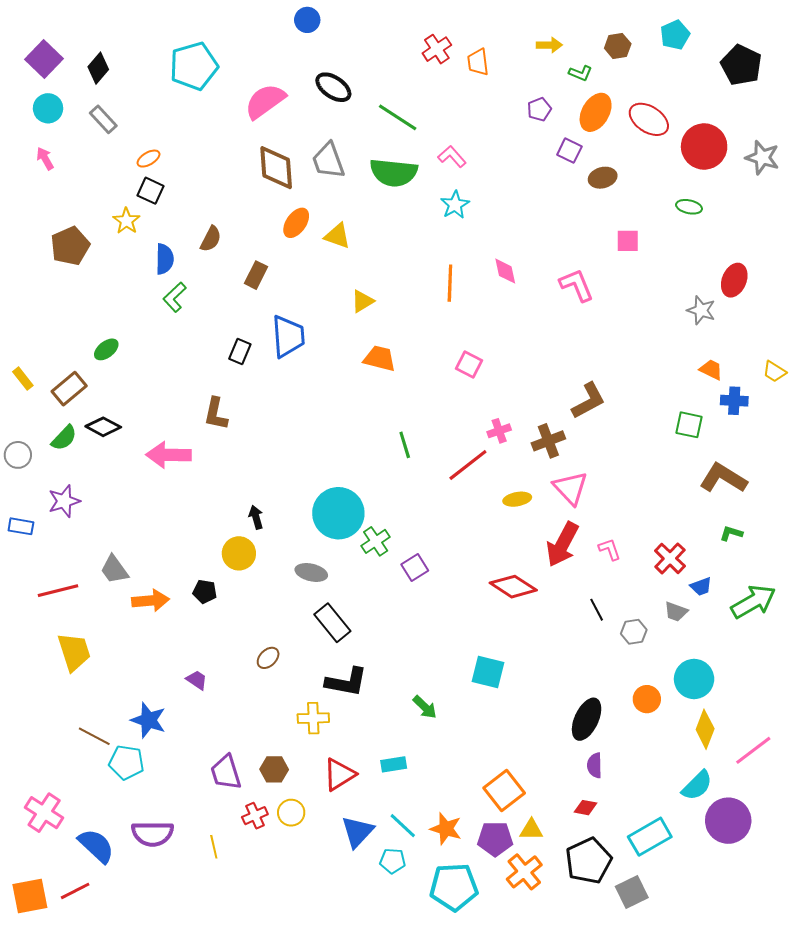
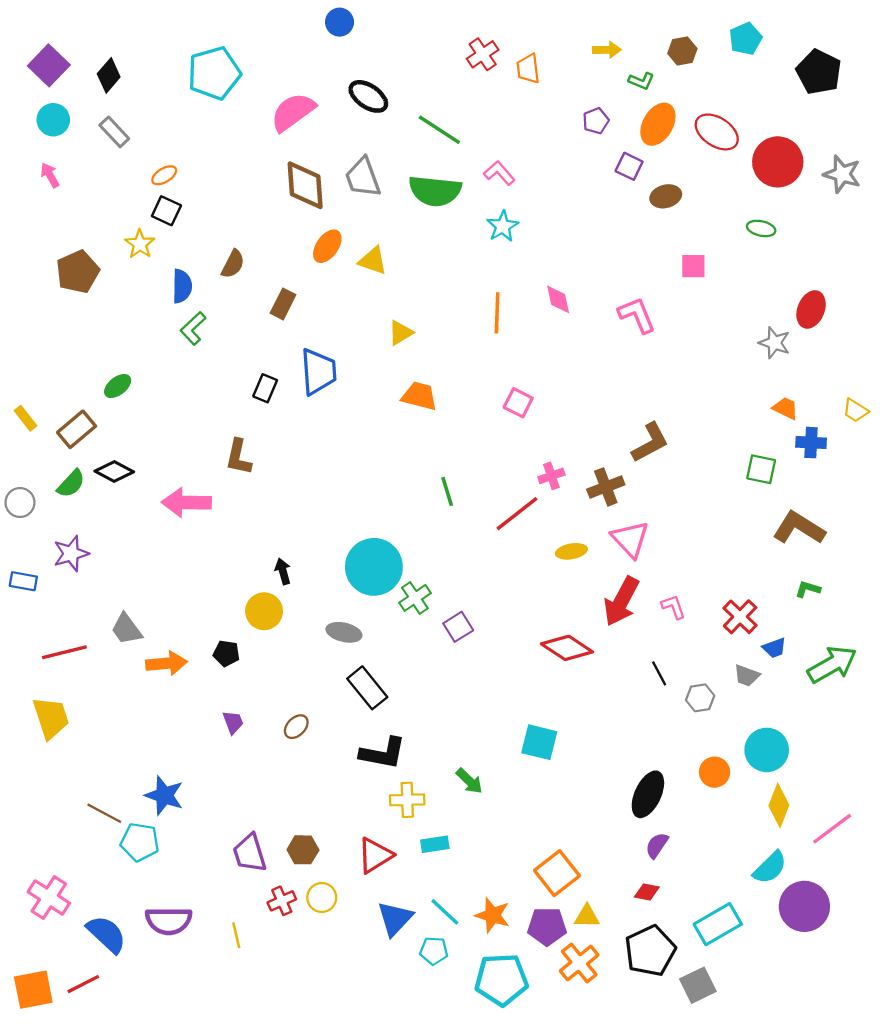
yellow trapezoid: (74, 652) -> (51, 718), moved
purple trapezoid: (197, 680) -> (233, 722), moved, turned 35
yellow cross: (313, 718) -> (407, 800), moved
purple semicircle: (595, 765) -> (657, 845), turned 35

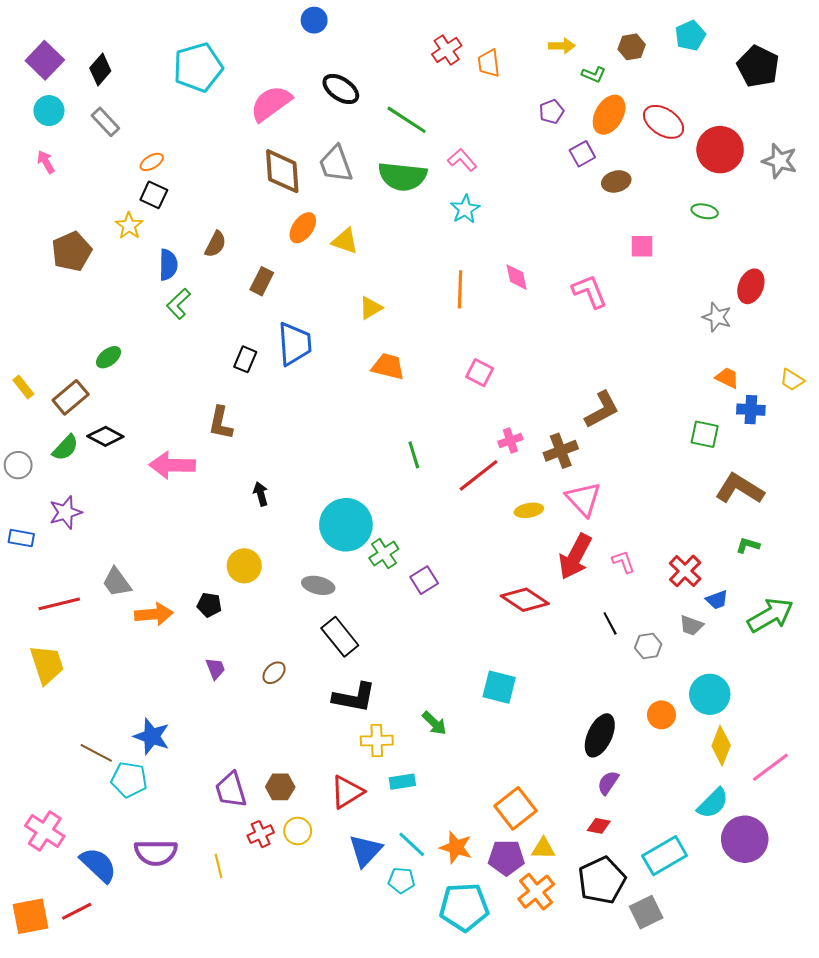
purple square: (629, 166) -> (582, 154), turned 35
black arrow: (283, 571) -> (261, 494), moved

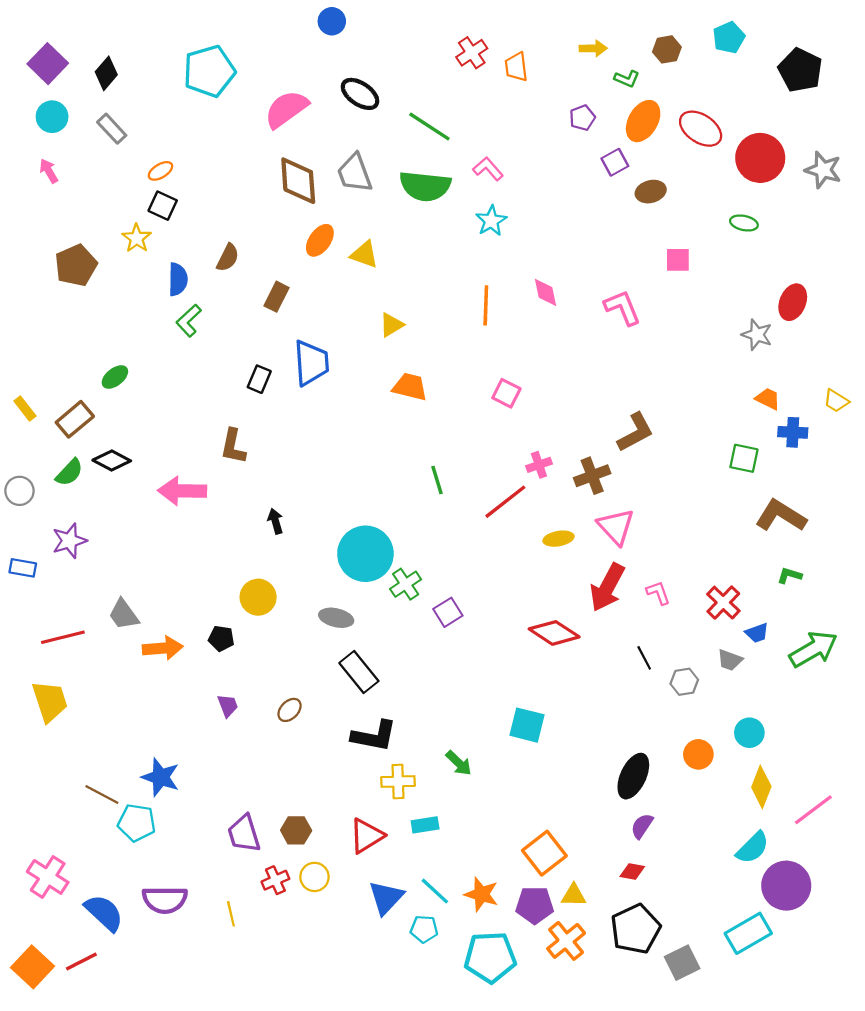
cyan circle: (710, 694) -> (749, 733), size x0.7
cyan rectangle: (665, 856) -> (748, 933), moved
orange square: (30, 916) -> (33, 967), turned -36

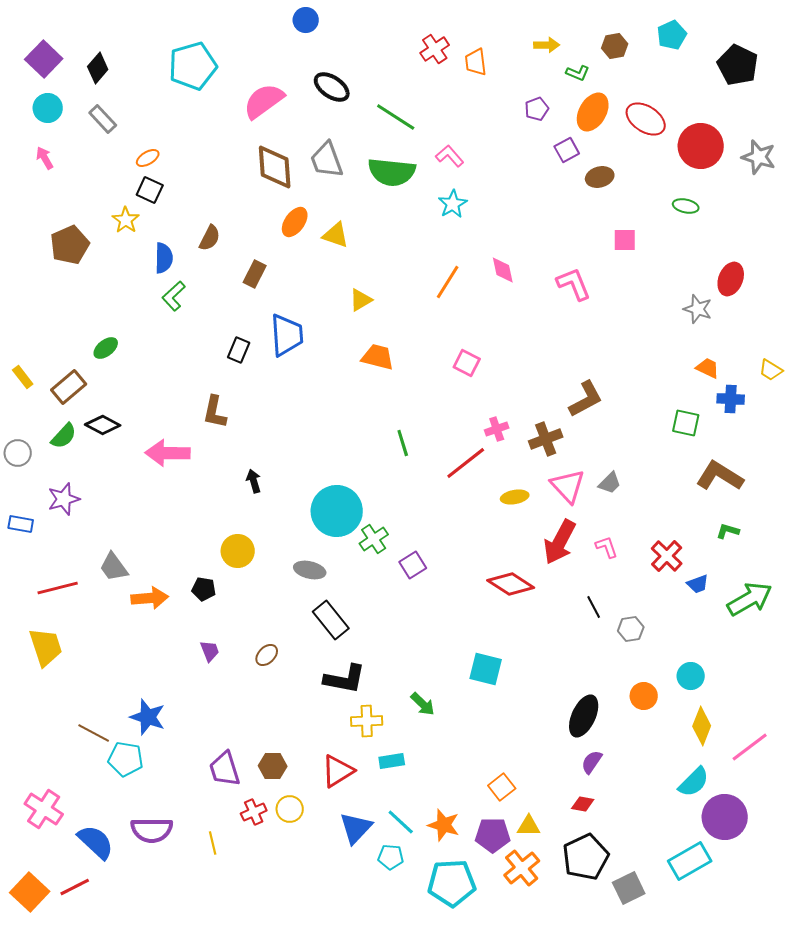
orange line: (486, 305) -> (448, 282), turned 30
gray trapezoid: (730, 660) -> (610, 483), moved, turned -65
orange square: (544, 853) -> (502, 787), size x0.7

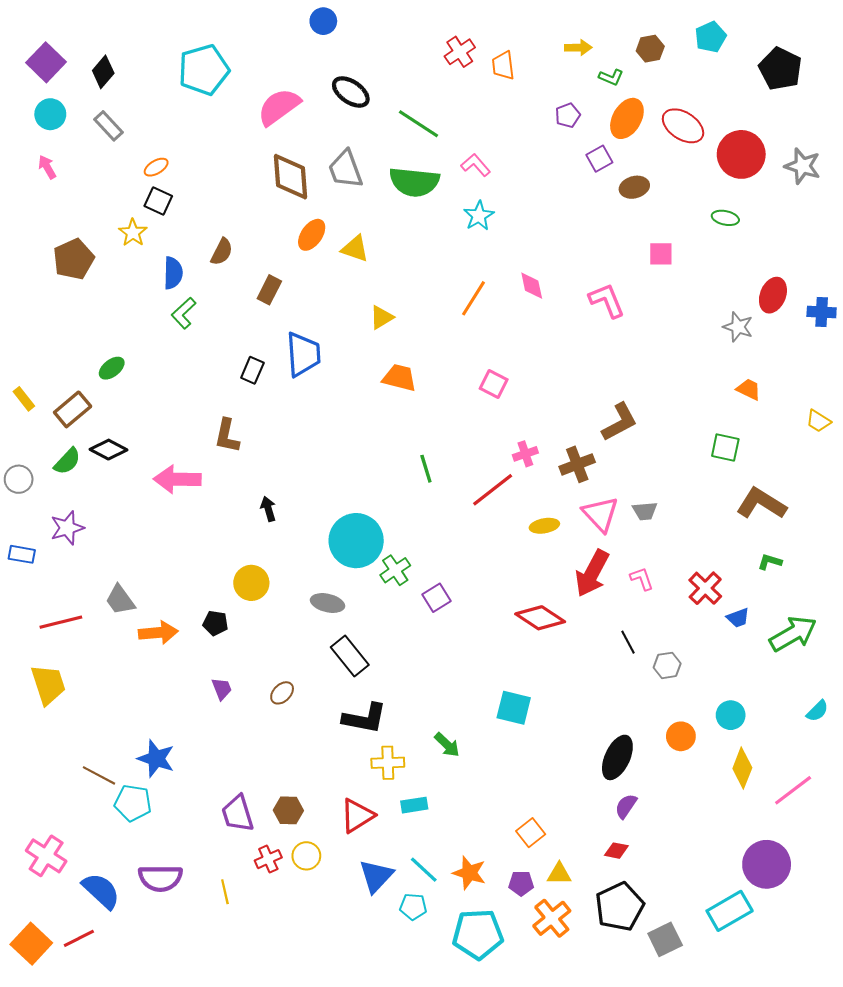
yellow trapezoid: (771, 370) -> (818, 421), moved
blue cross: (731, 399) -> (822, 312), moved
gray trapezoid: (610, 483) -> (645, 511), turned 40
cyan semicircle: (694, 782) -> (817, 711), moved, size x0.7
purple pentagon: (493, 835) -> (521, 883), size x0.7

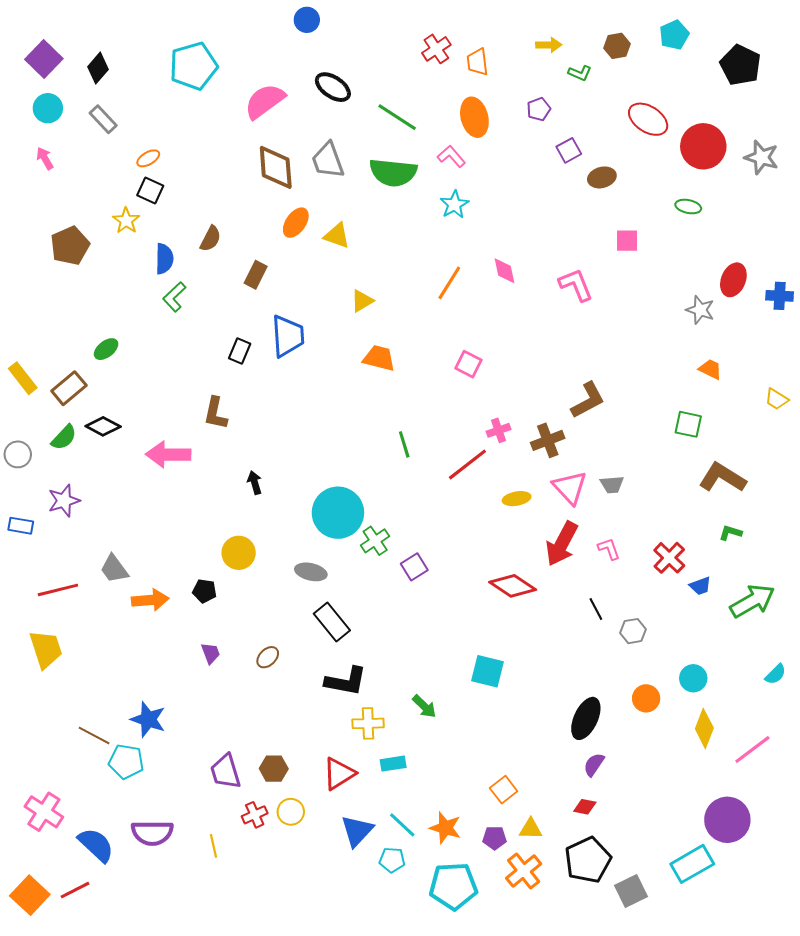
orange ellipse: (627, 118) -> (474, 117), moved, turned -45
yellow rectangle: (24, 399) -> (23, 378), size x1.4

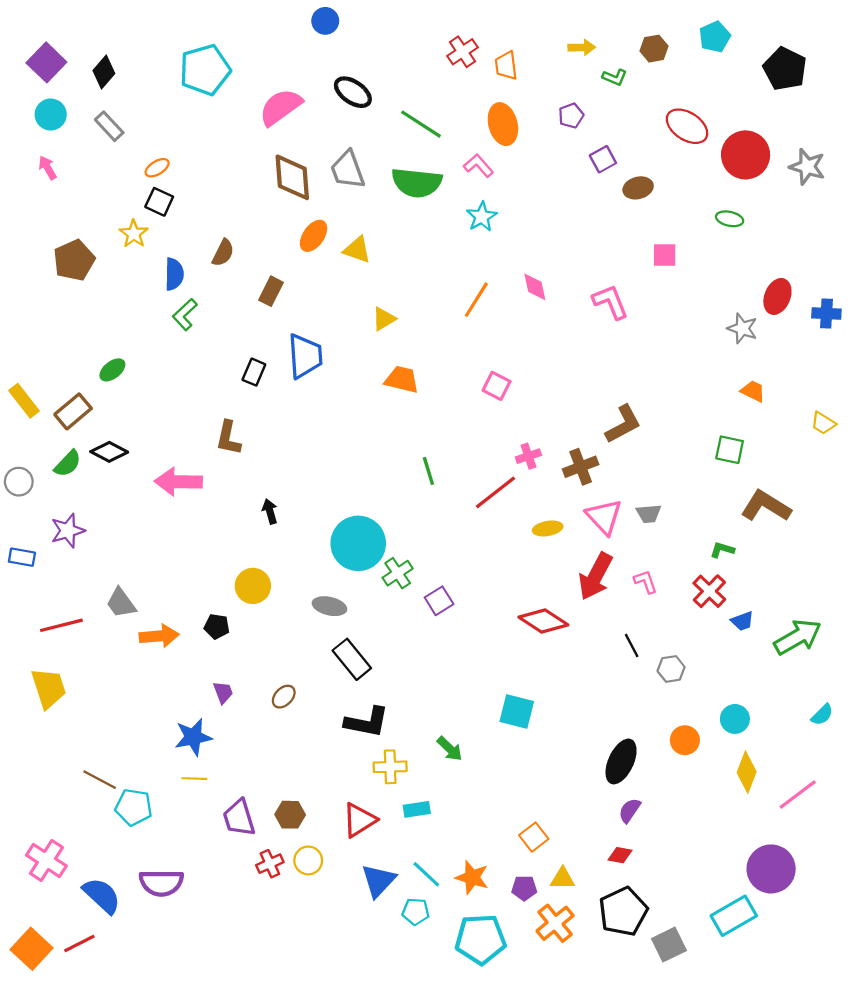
green L-shape: (730, 533) -> (722, 550), moved
blue star: (148, 719) -> (193, 737), moved, turned -30
yellow line: (213, 846) -> (194, 779), moved, turned -75

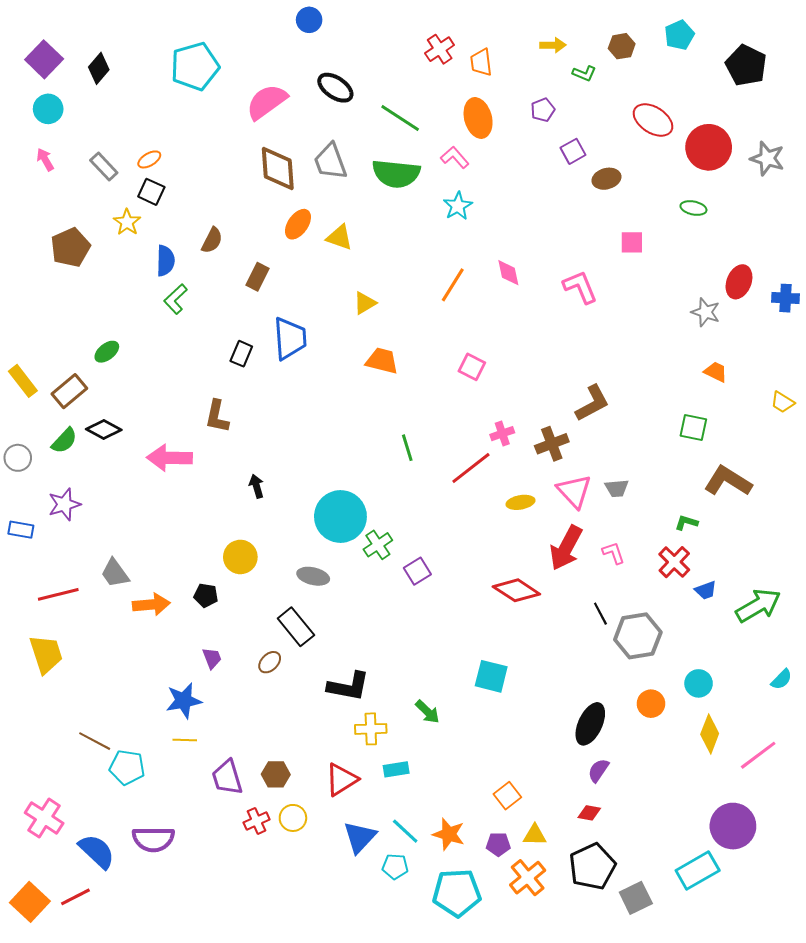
gray rectangle: (109, 126) -> (104, 167), moved
black rectangle: (352, 659) -> (296, 627), moved
gray hexagon: (671, 669) -> (638, 636), size x1.8

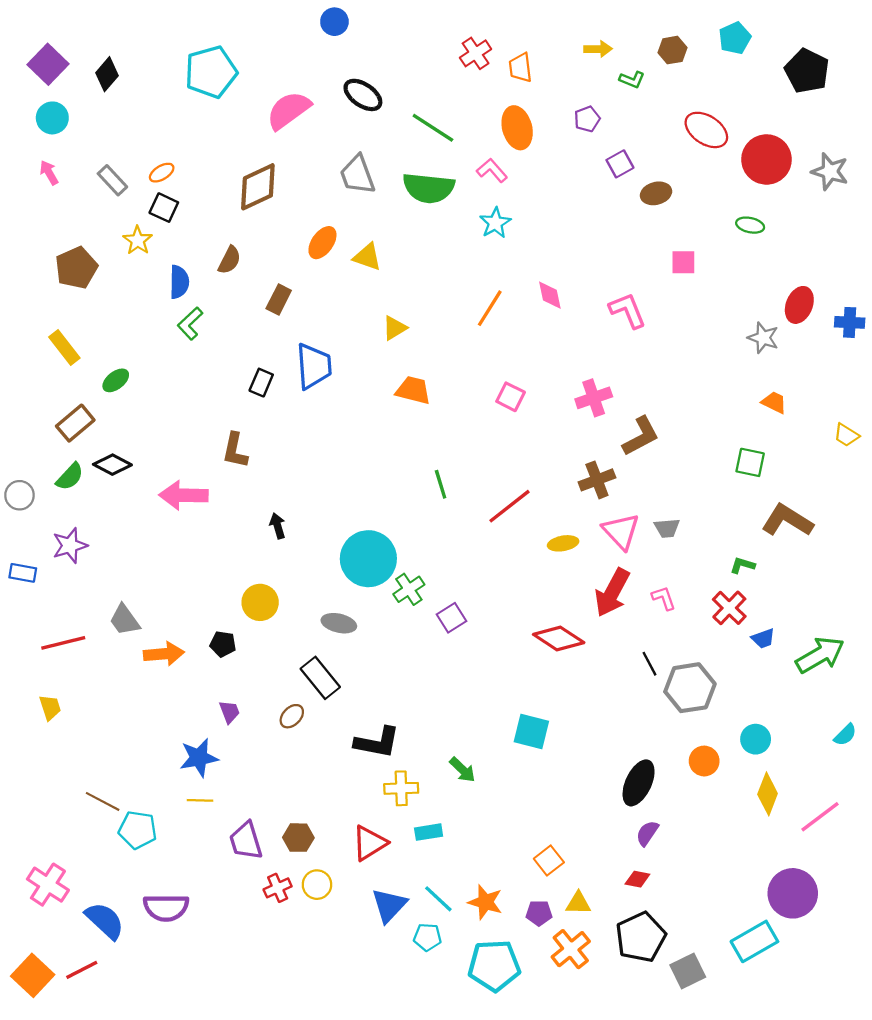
brown diamond: (278, 169) -> (258, 187), moved, turned 69
yellow rectangle: (23, 381) -> (64, 348), moved
pink cross: (502, 434) -> (594, 398), moved, size x1.4
yellow trapezoid: (46, 654) -> (50, 707), size x0.6

